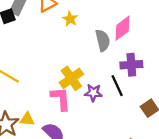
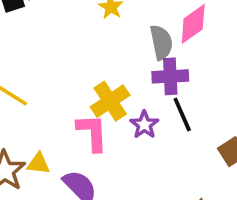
purple cross: (131, 65) -> (170, 76), moved
purple star: (93, 93) -> (144, 125), turned 30

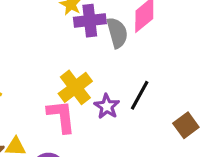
purple cross: (170, 76) -> (90, 21), moved
black line: (182, 115) -> (140, 95), turned 56

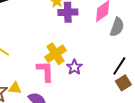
gray semicircle: (117, 33) -> (117, 27), moved, turned 30
black line: (140, 95) -> (119, 66), moved

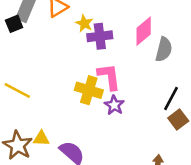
yellow cross: (55, 54) -> (89, 90), turned -35
pink L-shape: (45, 71) -> (109, 77), moved

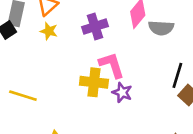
yellow star: (84, 23) -> (49, 31), moved
gray semicircle: (164, 49) -> (161, 28), turned 90

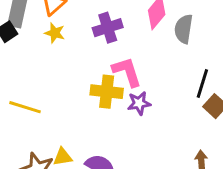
gray semicircle: (161, 28) -> (184, 29), turned 95
purple star: (122, 92) -> (139, 103), turned -30

